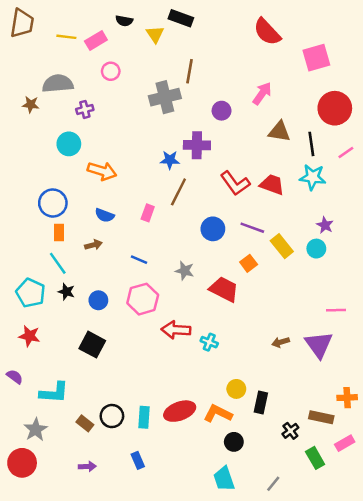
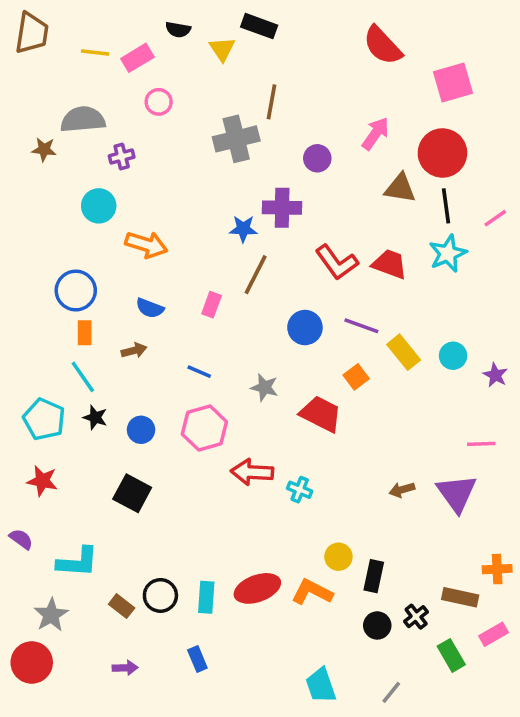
red circle: (335, 108) -> (442, 153), moved
cyan star: (313, 177) -> (448, 253), turned -30
purple star: (325, 225) -> (495, 375), moved
black circle: (234, 442) -> (377, 625), moved

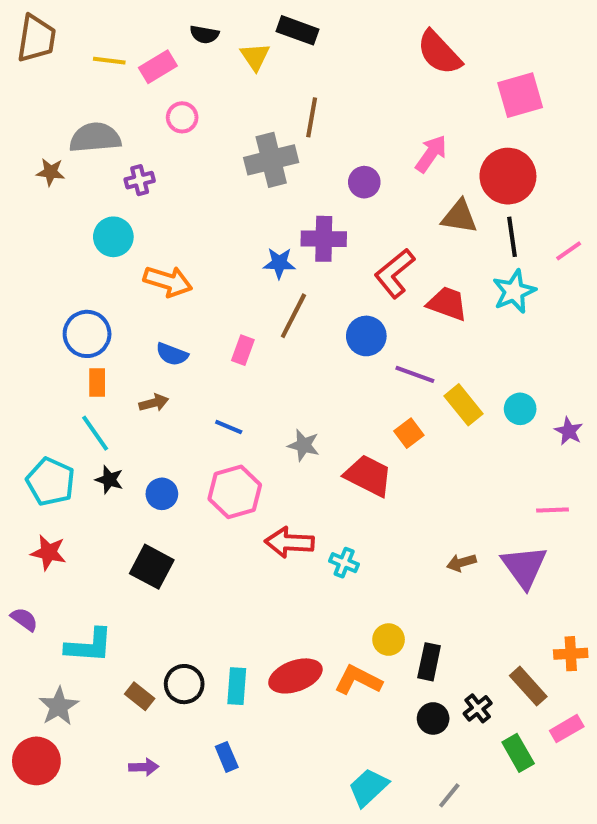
red L-shape: (337, 262) -> (395, 273), moved, turned 87
blue circle: (305, 328) -> (366, 336), moved
brown rectangle: (460, 597) -> (528, 686), turned 36
cyan trapezoid: (321, 685) -> (368, 787), turned 66

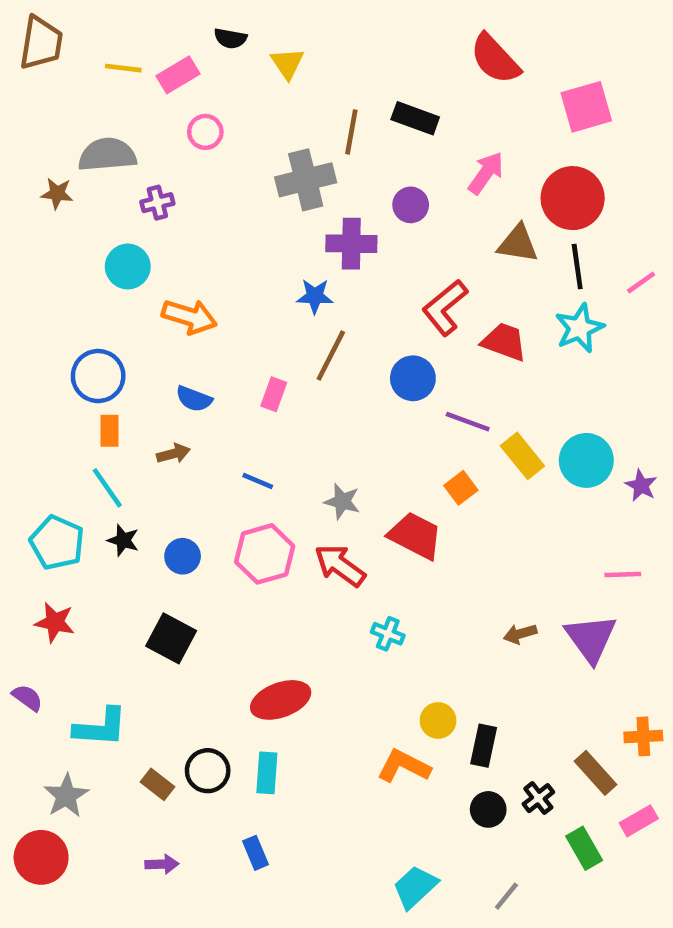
black rectangle: (297, 30) -> (415, 118), moved
purple cross: (324, 239) -> (351, 244), moved
cyan circle: (520, 409) -> (586, 460), size x1.5
red arrow: (289, 542) -> (340, 565), moved, turned 33
red ellipse: (295, 676) -> (281, 700), moved

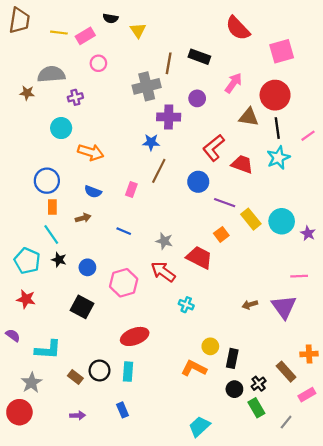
pink hexagon: (265, 554) -> (124, 283), moved
green rectangle: (584, 848) -> (256, 408), moved
gray line: (506, 896) -> (286, 422), moved

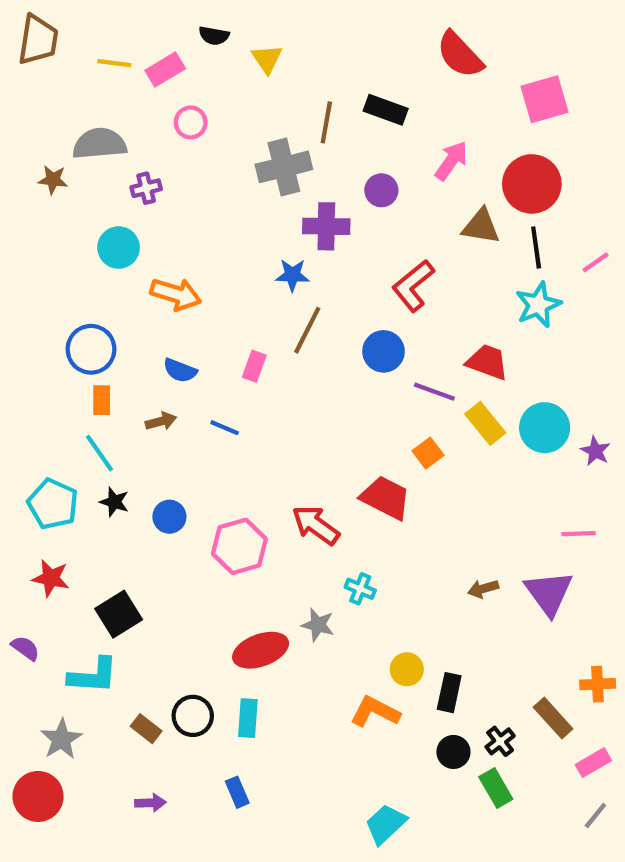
red trapezoid: (242, 164) -> (487, 362), moved
blue line: (124, 231) -> (225, 428), moved
gray star: (164, 241) -> (318, 625), moved
black square: (82, 307) -> (119, 614), moved, turned 30
gray line: (286, 422) -> (595, 816), moved

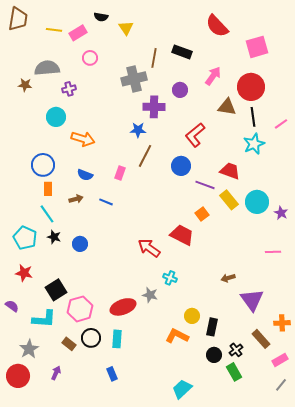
pink hexagon: (239, 546) -> (80, 309), moved
purple triangle: (549, 593) -> (252, 300), moved
purple arrow: (150, 803) -> (56, 373), moved, turned -64

